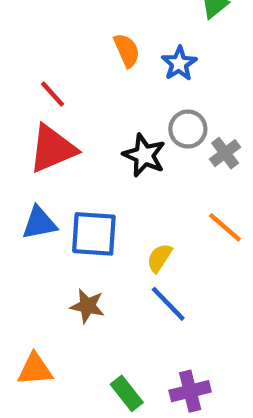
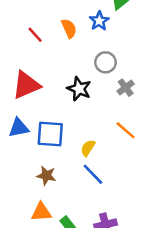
blue star: (179, 63) -> (99, 21), moved
red line: (52, 94) -> (35, 35), moved
gray circle: (188, 129) -> (105, 62), moved
orange triangle: (35, 369) -> (41, 212), moved

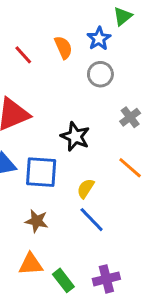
gray circle: (105, 62) -> (100, 74), moved
black star: (79, 89) -> (75, 137), moved

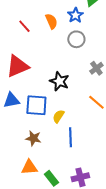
yellow semicircle: (86, 188) -> (58, 116), moved
blue line: (92, 220) -> (70, 137), turned 42

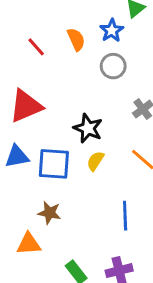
yellow semicircle: (58, 116) -> (95, 161), moved
blue line: (70, 137) -> (125, 216), moved
orange triangle: (29, 167) -> (29, 244), moved

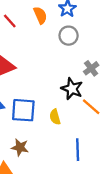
black star: (88, 128) -> (72, 89), moved
yellow semicircle: (95, 161) -> (55, 117), moved, turned -49

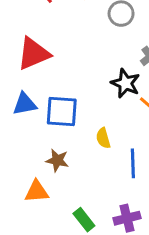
yellow semicircle: (55, 117) -> (103, 138), moved

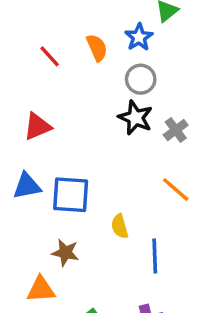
red triangle: (34, 54) -> (37, 126), size x0.7
black star: (126, 83) -> (135, 118), moved

